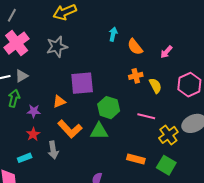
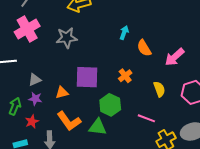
pink arrow: (166, 52) -> (175, 57), size x1.5
gray triangle: (22, 76) -> (35, 80), moved
orange cross: (136, 76) -> (125, 76), moved, turned -32
green arrow: (14, 98) -> (15, 106), moved

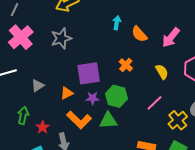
purple star: (35, 99) -> (93, 98), moved
pink line: (146, 118) -> (155, 103), turned -54

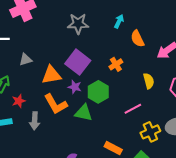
gray star: (61, 38) -> (78, 24), moved
purple square: (89, 73) -> (78, 62), turned 30
orange triangle: (67, 93) -> (51, 75), size x1.5

